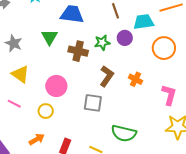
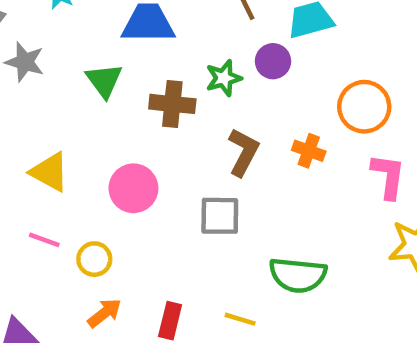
gray star: (14, 43) -> (25, 62), moved
orange circle: (164, 48) -> (364, 107), moved
yellow circle: (46, 111) -> (94, 259), moved

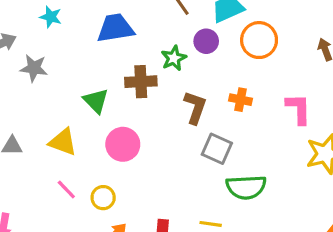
green triangle: (104, 81) -> (96, 101), moved
orange circle: (364, 107) -> (259, 40), moved
gray square: (220, 216) -> (217, 149), moved, turned 32
pink line: (44, 240) -> (66, 190), turned 35

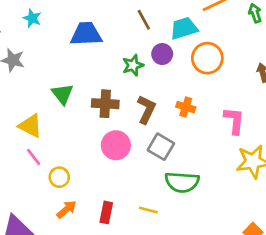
brown cross: (141, 82) -> (105, 104), moved
pink circle: (123, 144) -> (116, 145), moved
pink line: (66, 190) -> (34, 157), moved

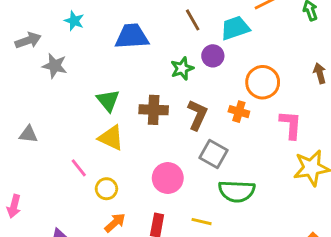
orange circle: (207, 58) -> (263, 82), moved
yellow triangle: (30, 126) -> (111, 138), moved
pink circle: (116, 145) -> (168, 178), moved

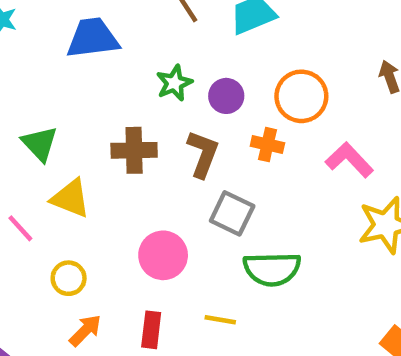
purple circle: (213, 56) -> (226, 96), moved
green triangle: (108, 100) -> (40, 144), moved
pink L-shape: (291, 125) -> (349, 160), turned -44
pink line: (79, 168) -> (20, 228), moved

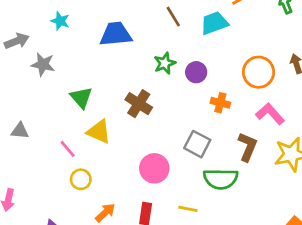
orange circle: (301, 96) -> (259, 72), moved
brown cross: (134, 150) -> (139, 104), turned 32
brown L-shape: (203, 154) -> (247, 147), moved
yellow circle: (69, 278) -> (81, 179), moved

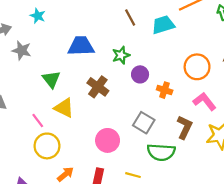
blue trapezoid: (116, 34) -> (81, 46), moved
purple circle: (196, 72) -> (140, 74), moved
yellow circle: (81, 179) -> (47, 146), size x1.5

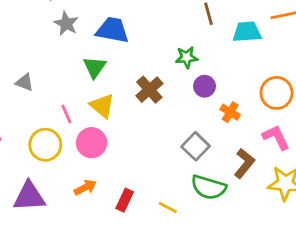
blue trapezoid: (81, 46) -> (112, 30), moved
pink circle: (108, 140) -> (92, 143), moved
yellow circle: (47, 146) -> (45, 145), moved

